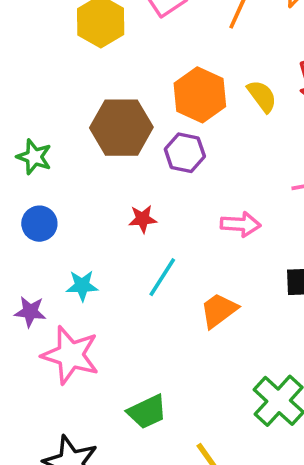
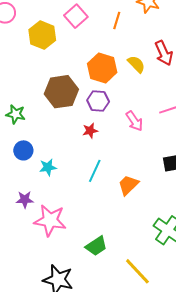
red star: (143, 219) -> (90, 131), moved
pink arrow: (241, 224) -> (134, 121), moved, turned 60
cyan star: (82, 286) -> (48, 167), moved

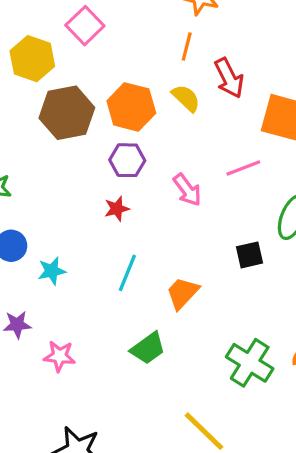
orange line: (117, 20) -> (187, 47), moved
brown hexagon: (61, 92) -> (67, 113), moved
pink star: (50, 220) -> (59, 356), size x0.6
green trapezoid: (96, 246) -> (148, 348), moved

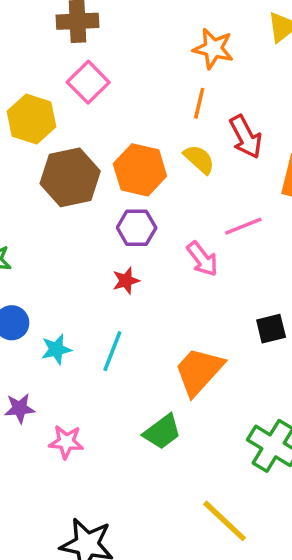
pink line: (243, 168) -> (243, 226), moved
cyan line: (127, 273) -> (112, 351), moved
orange trapezoid: (183, 293) -> (199, 371), size x1.4

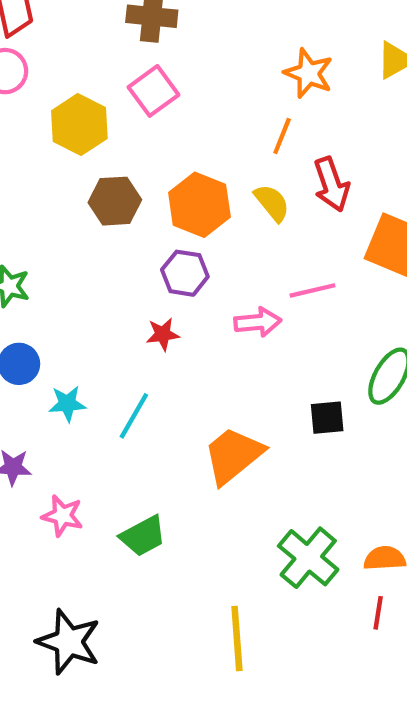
brown hexagon: (70, 177) -> (115, 201), size x0.7
pink arrow: (202, 259) -> (258, 322), turned -66
green trapezoid: (162, 432) -> (143, 536), moved
yellow line: (225, 521) -> (237, 638), turned 34

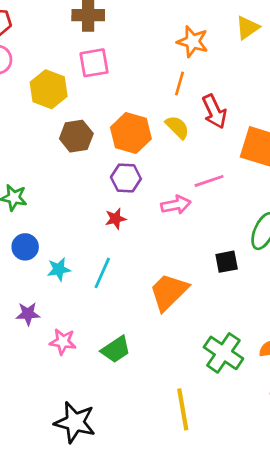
pink square: (154, 91) -> (94, 63), turned 32

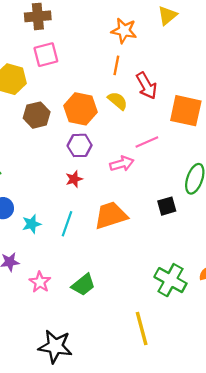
orange trapezoid: (169, 292) -> (111, 215), moved, turned 32
pink star: (63, 342) -> (40, 282), turned 30

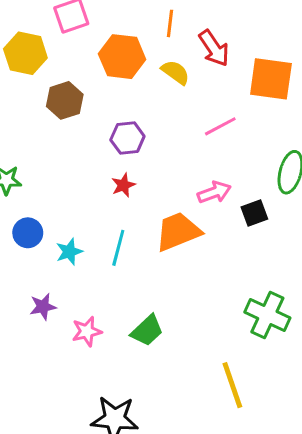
orange hexagon: (80, 109) -> (122, 57), moved
pink arrow: (122, 164) -> (214, 192), moved
pink star: (40, 282) -> (87, 331), turned 30

